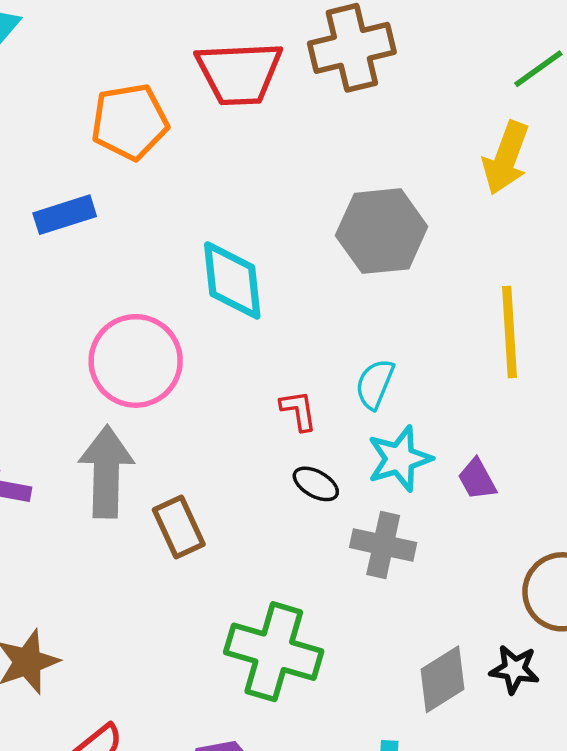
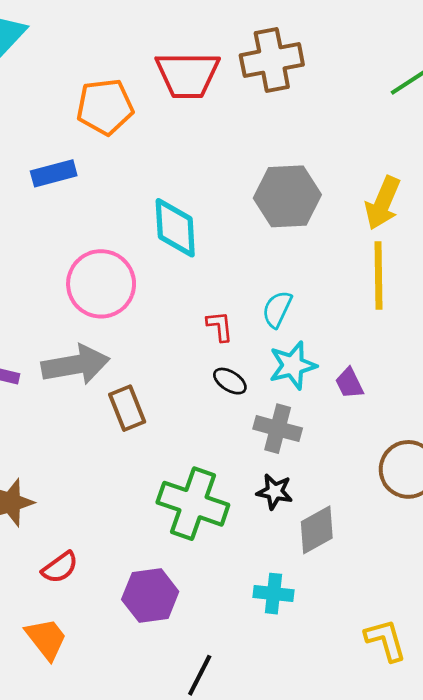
yellow arrow: (506, 158) -> (383, 203), moved
gray arrow: (106, 472) -> (75, 365), turned 76
black star: (514, 669) -> (275, 492), moved

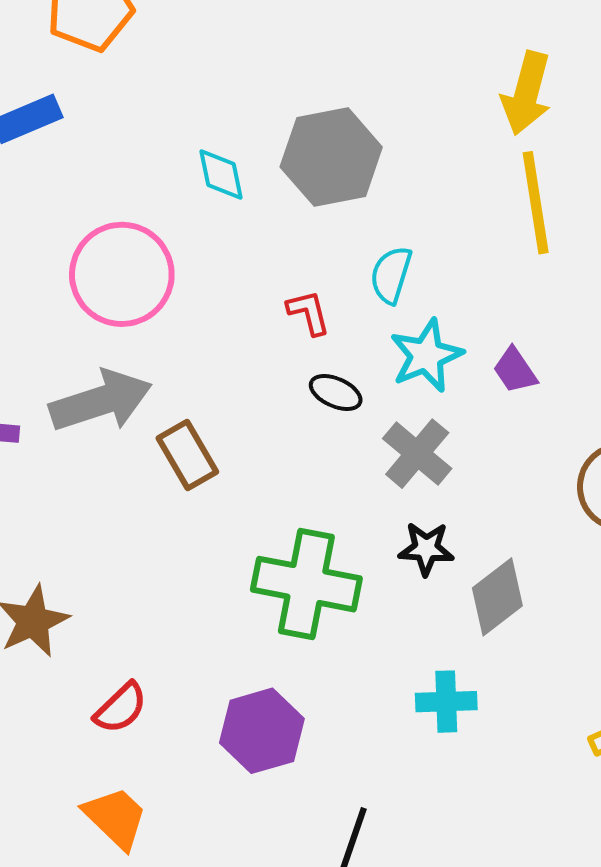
gray hexagon: (287, 196) -> (331, 157), moved
cyan diamond: (175, 228) -> (221, 174), size x0.6
gray cross: (278, 429) -> (417, 454), turned 33

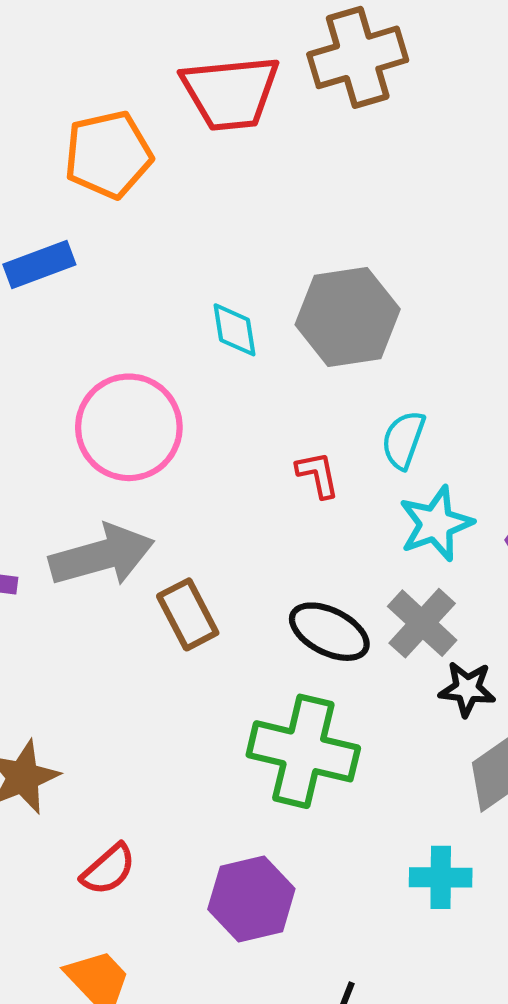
black ellipse: (336, 393) -> (329, 632), moved, size x1.5
black star: (426, 549) -> (467, 689), moved

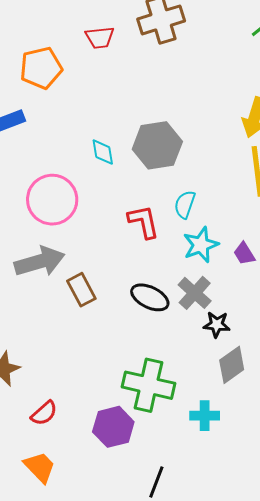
red trapezoid: (230, 93) -> (100, 38), size x0.6
red L-shape: (318, 475) -> (144, 222), size x1.5
green cross: (303, 751) -> (149, 385), moved

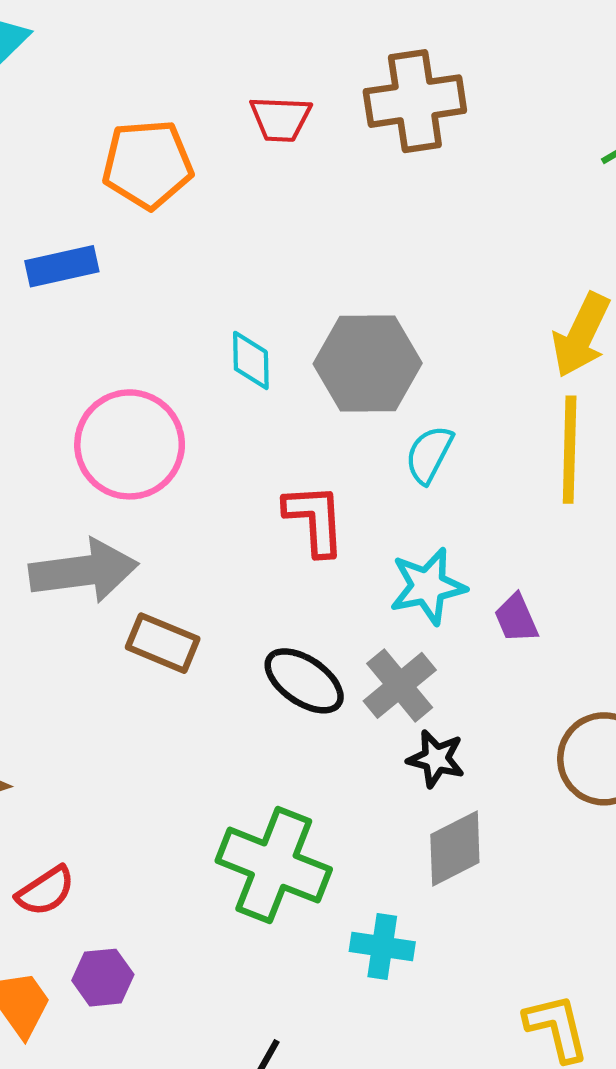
cyan semicircle: (185, 204) -> (429, 454), moved
brown rectangle: (81, 290) -> (163, 643), turned -48
purple hexagon: (113, 427) -> (103, 978), moved, size x0.7

